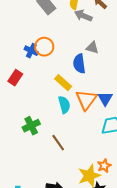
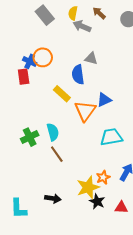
red rectangle: (15, 78) -> (24, 77), moved, turned -42
blue triangle: (105, 99) -> (104, 100), moved, turned 35
cyan semicircle: (64, 105) -> (53, 132), moved

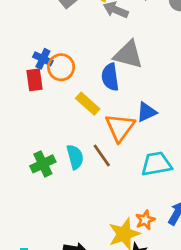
orange circle: (43, 57) -> (61, 67), moved
gray triangle: (91, 58) -> (128, 55), size x1.6
brown line: (57, 154) -> (102, 155), moved

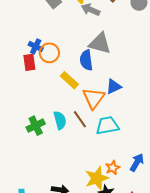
cyan trapezoid: (156, 164) -> (107, 126), moved

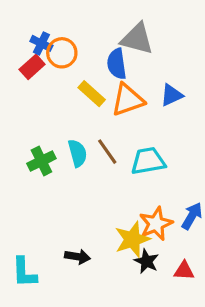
red rectangle: (29, 62) -> (32, 67), turned 56
blue triangle: (114, 87) -> (172, 95), moved
orange triangle: (94, 98) -> (128, 100), moved, turned 35
orange star: (113, 168) -> (156, 224), size x1.5

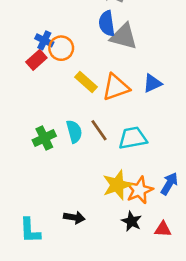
blue semicircle: (117, 64) -> (107, 23), moved
yellow star: (132, 239) -> (117, 185), moved

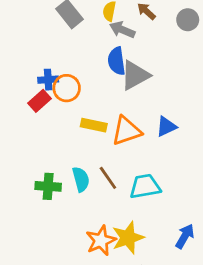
gray triangle: (124, 36) -> (135, 75), turned -44
blue cross: (44, 40) -> (48, 80), turned -30
yellow rectangle: (86, 82) -> (94, 125), turned -30
green cross: (44, 138) -> (48, 186), turned 30
orange star: (139, 190) -> (101, 241), moved

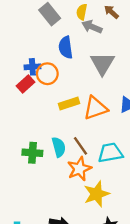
blue semicircle: (116, 61) -> (66, 47), moved
gray triangle: (135, 75) -> (102, 63), turned -30
yellow rectangle: (94, 125) -> (69, 104), turned -30
orange star: (101, 241) -> (79, 169), moved

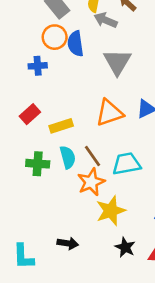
orange circle: (47, 74) -> (55, 37), moved
red rectangle: (26, 84) -> (30, 114), moved
yellow rectangle: (69, 104) -> (61, 126), moved

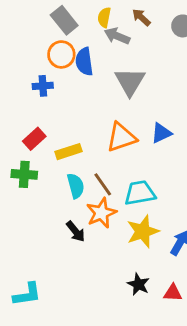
green cross: (38, 164) -> (24, 174), moved
yellow star: (111, 211) -> (143, 231), moved
black arrow: (68, 243) -> (76, 231), moved, turned 42
cyan L-shape: (23, 256) -> (27, 294), turned -96

